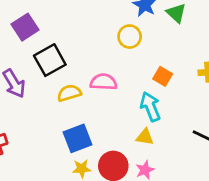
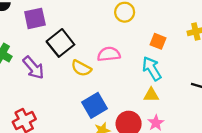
purple square: (25, 27) -> (35, 18), turned 30
yellow semicircle: (69, 93) -> (81, 68), turned -126

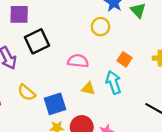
yellow semicircle: (81, 68) -> (27, 93), moved
yellow triangle: (151, 95) -> (88, 89), moved

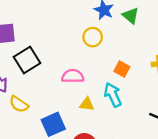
yellow semicircle: (27, 93) -> (19, 104), moved

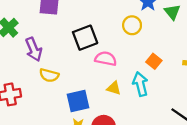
black square: (27, 60) -> (85, 38), moved
yellow semicircle: (19, 104) -> (49, 75), turned -30

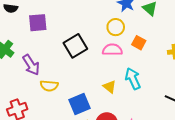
pink semicircle: (106, 59) -> (112, 50), moved
orange square: (154, 61) -> (139, 43), moved
yellow triangle: (114, 88) -> (110, 87), turned 32

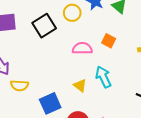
yellow circle: (116, 27) -> (72, 13), moved
black square: (75, 46) -> (44, 26), moved

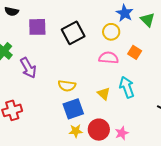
yellow circle: (72, 13) -> (111, 32), moved
yellow semicircle: (19, 85) -> (67, 86), moved

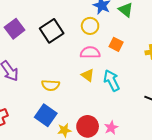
purple square: (37, 27) -> (15, 29), turned -30
yellow triangle: (104, 94) -> (88, 75), moved
blue square: (73, 109) -> (46, 115), moved, turned -30

